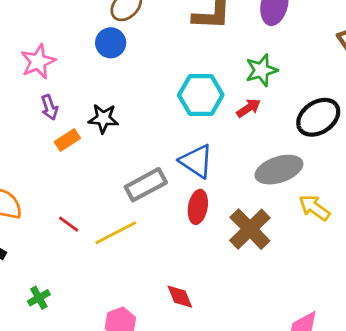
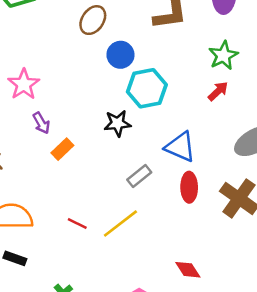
blue circle: (111, 43) -> (120, 55), moved
cyan hexagon: (201, 95) -> (147, 88), moved
black star: (103, 118) -> (117, 123), moved
gray rectangle: (146, 185) -> (139, 176), size x0.7

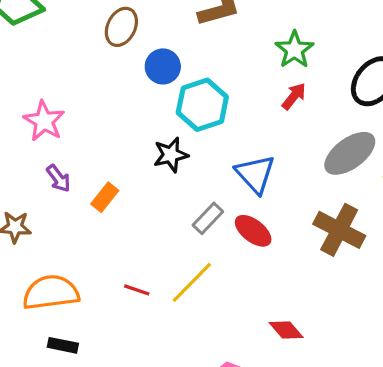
purple arrow: (41, 123) -> (58, 178), moved
blue triangle: (180, 147) -> (255, 174), turned 32
red ellipse: (189, 187) -> (253, 231), moved, turned -44

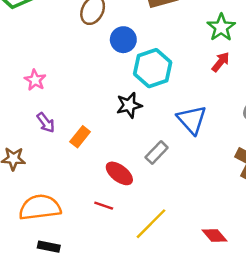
pink star: (44, 121) -> (35, 80), size x0.7
red ellipse: (253, 231) -> (119, 173), moved
yellow line: (192, 282) -> (151, 224), moved

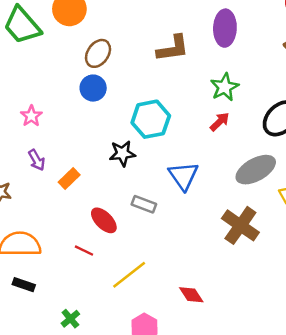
blue circle: (123, 40) -> (93, 88), moved
gray rectangle: (157, 153) -> (144, 204), turned 60

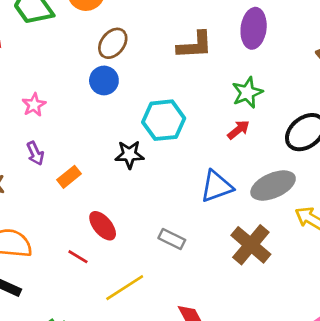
blue triangle: (183, 176) -> (216, 186), moved, turned 40
gray rectangle: (144, 204) -> (172, 239), moved

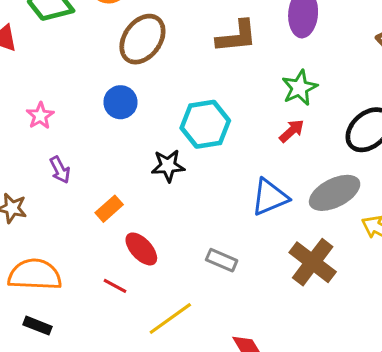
brown ellipse: (113, 43) -> (142, 39), size x1.4
blue circle: (104, 80) -> (120, 102), moved
pink star: (34, 105) -> (40, 116), moved
orange rectangle: (69, 177) -> (109, 209), moved

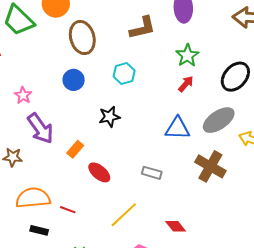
brown ellipse: (142, 39) -> (82, 37), turned -44
cyan hexagon: (205, 124) -> (124, 74), moved, size x0.7
purple arrow: (60, 170) -> (40, 128), size x1.8
blue triangle: (270, 197) -> (177, 128), turned 32
red line: (115, 286) -> (68, 210), moved

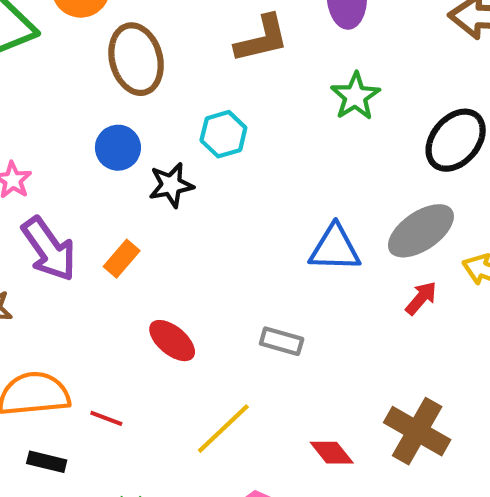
red arrow: (186, 84) -> (421, 298), moved
black star: (109, 117) -> (171, 185), moved
orange rectangle: (75, 149) -> (122, 259), moved
brown cross: (210, 166) -> (417, 431), moved

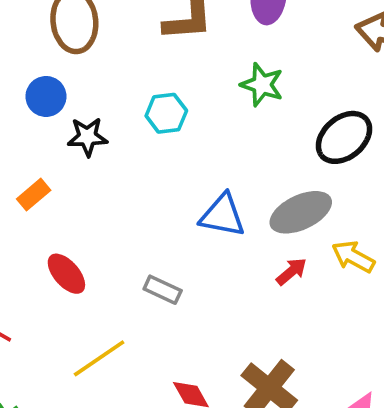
green star: (355, 96) -> (262, 85), turned -30
cyan hexagon: (223, 134) -> (166, 113), moved

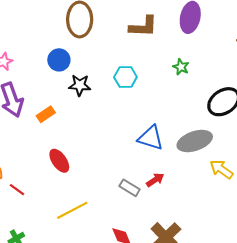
green star: (262, 85) -> (181, 67), size x0.7
red arrow: (291, 271) -> (155, 180), moved
gray rectangle: (163, 290) -> (130, 188), moved

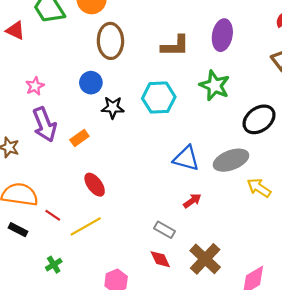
green star: (181, 67) -> (215, 86), size x1.8
cyan hexagon: (125, 77) -> (159, 98), size x1.4
gray rectangle: (130, 188) -> (164, 230), moved
yellow line: (72, 210) -> (86, 226), moved

